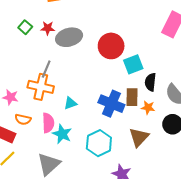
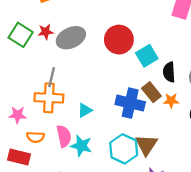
green square: (25, 27) -> (21, 35), size x1.5
brown rectangle: (132, 97) -> (151, 92), turned -30
brown triangle: (139, 137) -> (146, 145), moved

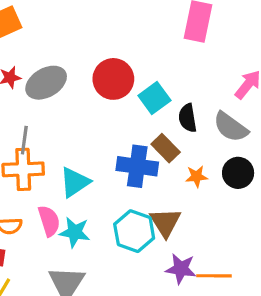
orange star: (171, 101) -> (197, 176), moved
cyan triangle: (85, 110) -> (75, 182), size x1.5

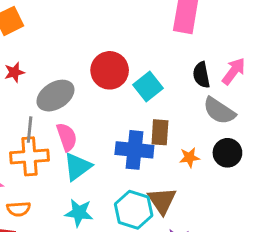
gray ellipse: (46, 83) -> (55, 96), moved
black semicircle: (188, 118) -> (201, 75), moved
brown rectangle: (166, 148) -> (160, 132), turned 50
pink semicircle: (49, 221) -> (67, 137), moved

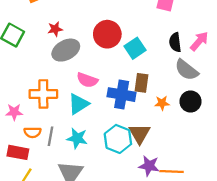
red star: (14, 72) -> (55, 29), moved
gray line: (30, 130) -> (50, 136), moved
pink semicircle: (67, 137) -> (87, 80), moved, turned 125

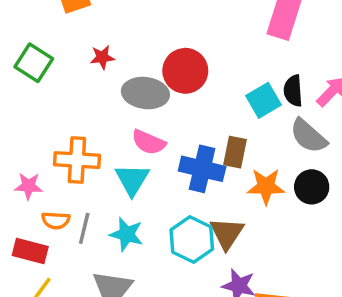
cyan square: (135, 48) -> (263, 100), moved
gray ellipse: (66, 50) -> (145, 93), moved, turned 32
orange star: (162, 103) -> (266, 186), size x1.5
cyan triangle: (78, 104) -> (132, 180), turned -30

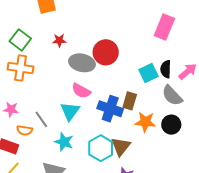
orange cross: (77, 160) -> (21, 68), moved
gray line: (84, 228) -> (41, 119), moved, turned -54

